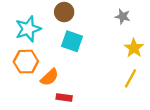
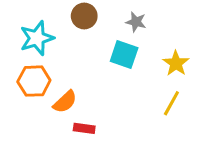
gray star: (123, 17) -> (136, 22), moved
cyan square: (72, 41) -> (124, 54), moved

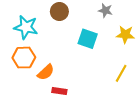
gray star: (136, 22) -> (105, 10), moved
cyan star: (37, 38) -> (26, 27), turned 30
yellow star: (176, 63) -> (125, 35), moved, turned -30

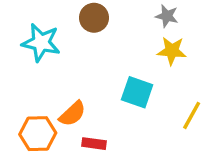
yellow star: (125, 35) -> (172, 51), moved
cyan square: (88, 39) -> (137, 92), moved
orange hexagon: (24, 58) -> (38, 134), moved

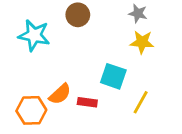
yellow line: (192, 115) -> (141, 102), moved
red rectangle: (94, 144) -> (87, 102), moved

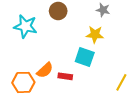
yellow star: (142, 42) -> (95, 34), moved
yellow line: (141, 102) -> (121, 82), moved

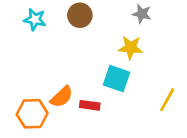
cyan star: (25, 26) -> (35, 19), moved, size x0.7
yellow line: (121, 82) -> (167, 100), moved

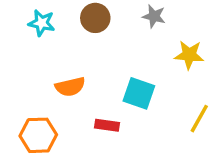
gray star: (142, 14) -> (154, 16), moved
yellow star: (131, 48) -> (189, 55), moved
orange semicircle: (62, 97) -> (70, 87), moved, turned 30

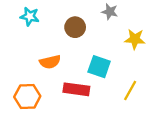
brown circle: (95, 18) -> (75, 27), moved
yellow line: (199, 119) -> (130, 91), moved
red rectangle: (107, 125) -> (76, 89), size x1.5

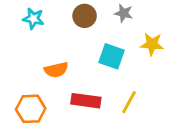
brown circle: (75, 27) -> (85, 16), moved
cyan square: (99, 67) -> (111, 56), moved
yellow line: (130, 91) -> (129, 102), moved

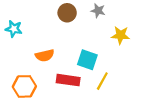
cyan star: (33, 19) -> (14, 29), moved
cyan square: (111, 56) -> (87, 60), moved

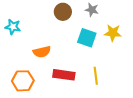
cyan square: (87, 60) -> (87, 38), moved
yellow line: (102, 81) -> (96, 76), turned -36

